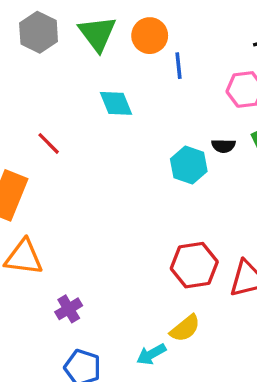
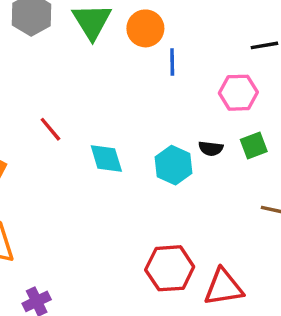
cyan diamond: (116, 103) -> (106, 158), moved
red line: (49, 143) -> (50, 129), moved

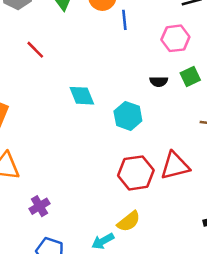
red line: (50, 129) -> (35, 50), moved
cyan hexagon: (173, 165) -> (128, 116), moved
red triangle: (224, 287) -> (175, 166), moved

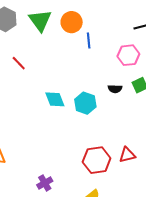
cyan hexagon: (128, 116) -> (85, 103), moved
red triangle: (175, 166) -> (127, 155), size x0.7
purple cross: (39, 206) -> (45, 183), moved

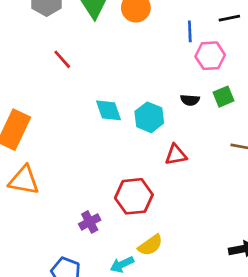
blue line: (89, 40) -> (190, 31), moved
red triangle: (127, 155) -> (176, 155), moved
red hexagon: (97, 160) -> (134, 196), moved

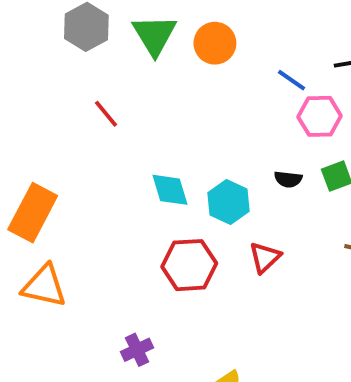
blue line: (190, 31) -> (292, 80), turned -55
red triangle: (176, 155) -> (265, 257), turned -35
red hexagon: (134, 196) -> (189, 265), moved

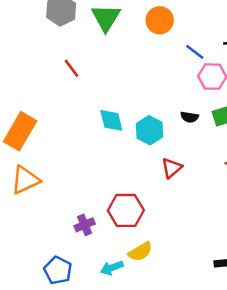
orange circle: (215, 43) -> (160, 20), moved
red hexagon: (189, 265) -> (126, 210), moved
orange triangle: (44, 286) -> (25, 180), turned -40

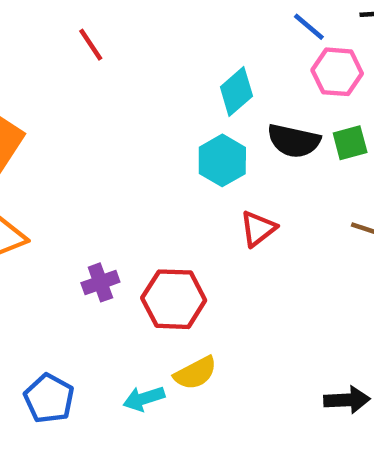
black semicircle: (189, 117) -> (294, 141), size x1.6
cyan diamond: (111, 120) -> (236, 91), moved, turned 60
purple cross: (85, 225) -> (100, 282), moved

